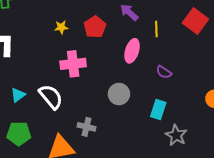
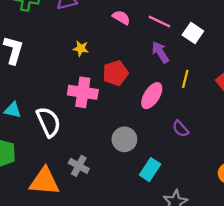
red pentagon: (95, 27) -> (116, 73), moved
cyan triangle: (18, 95) -> (13, 110), turned 35
cyan rectangle: (158, 109) -> (150, 170), moved

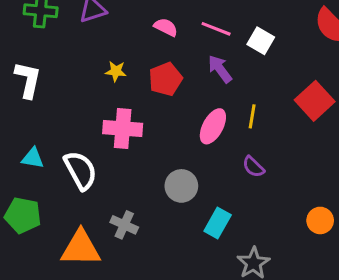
red pentagon: (116, 73) -> (165, 79), moved
yellow line: (185, 79) -> (252, 116), moved

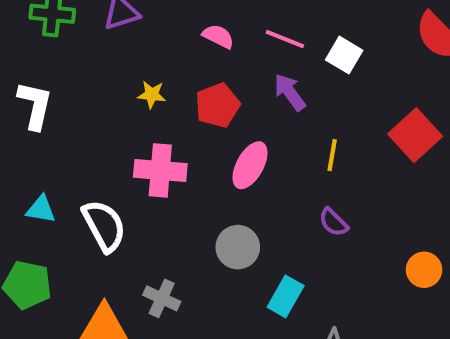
pink ellipse: (213, 126) -> (250, 165), moved
orange circle: (320, 220) -> (424, 270), moved

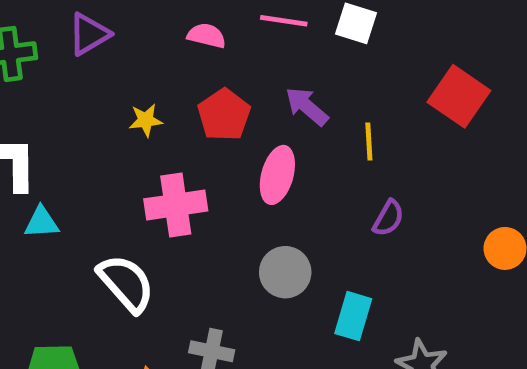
purple arrow: (290, 92) -> (307, 106), moved
cyan triangle: (41, 209) -> (42, 222), moved
purple semicircle: (333, 222) -> (388, 218), turned -92

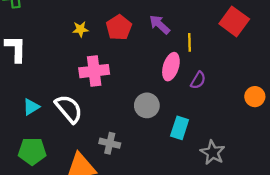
pink ellipse: (277, 175) -> (171, 67), moved
cyan triangle: (42, 222) -> (31, 107), moved, turned -30

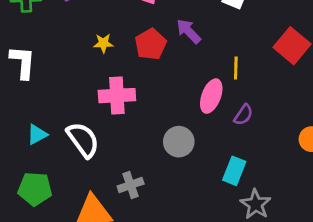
purple arrow: (160, 24) -> (189, 31), moved
cyan rectangle: (180, 128) -> (234, 171), moved
gray cross: (110, 143) -> (131, 185), turned -36

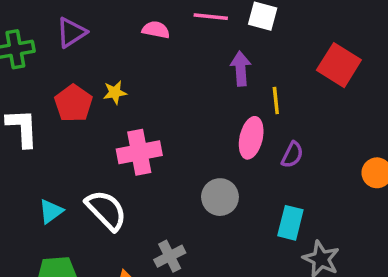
purple arrow: (189, 31) -> (241, 69), moved, turned 48
red pentagon: (151, 44) -> (73, 103), moved

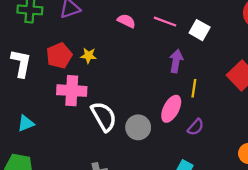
pink cross: (139, 152) -> (72, 91), moved
gray circle: (220, 197) -> (138, 127), moved
white semicircle: (106, 210) -> (104, 116), moved

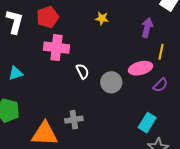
yellow star: (89, 56) -> (102, 18), moved
pink ellipse: (171, 109) -> (140, 68), turned 45
white semicircle: (104, 116) -> (83, 71), size x0.6

